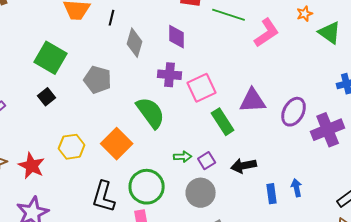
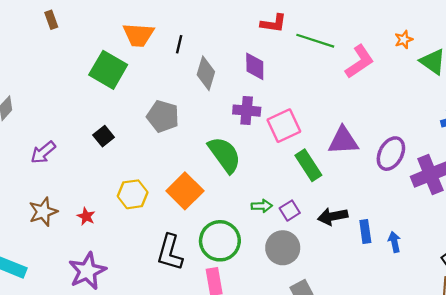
green square: (51, 58) -> (108, 70), moved
red star: (32, 166) -> (86, 216), size x0.6
blue rectangle: (272, 194) -> (365, 232), moved

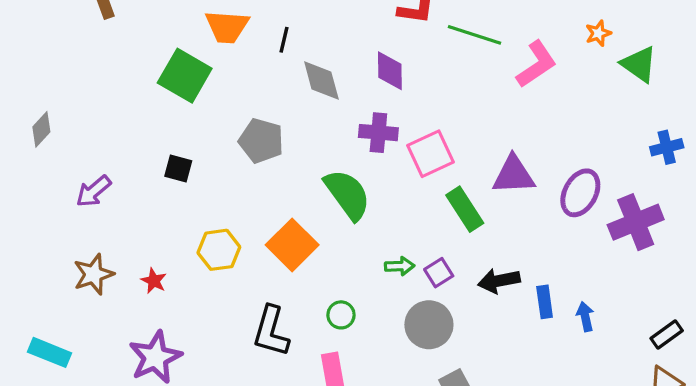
gray diamond: (206, 73) -> (321, 80), turned -32
black square: (104, 136) -> (178, 168), turned -36
green circle: (220, 241) -> (341, 315), size x0.5

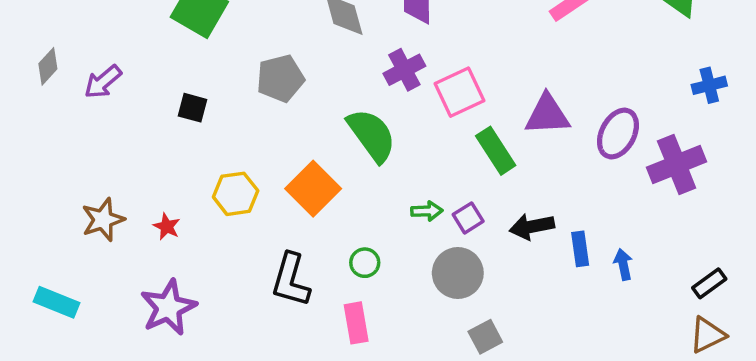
purple cross: (378, 133) -> (404, 70), turned -33
gray pentagon: (261, 141) -> (280, 78), turned -30
purple arrow: (93, 191) -> (103, 82), moved

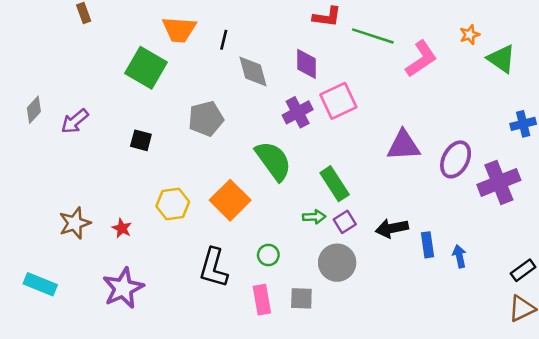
pink square: (460, 92) -> (338, 101), moved
green rectangle: (496, 151) -> (335, 184), moved
gray square: (485, 337) -> (301, 298), moved, turned 30

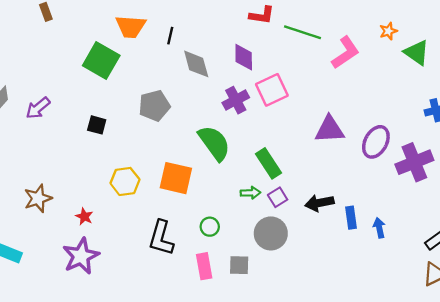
orange square: (230, 200) -> (176, 178), turned -32
red star: (122, 228) -> (84, 216), moved

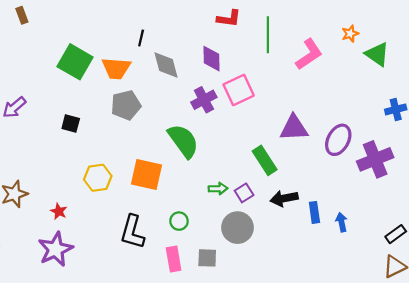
orange trapezoid: (131, 27) -> (116, 68), moved
green line: (302, 32) -> (268, 35), turned 72
green rectangle: (269, 163) -> (265, 160), moved

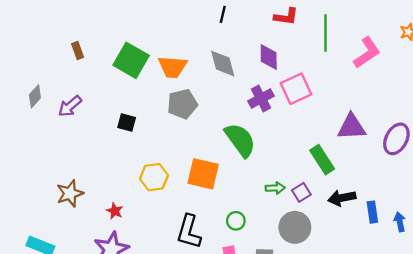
brown rectangle: (22, 15) -> (78, 50), moved
black line: (141, 38) -> (223, 14), moved

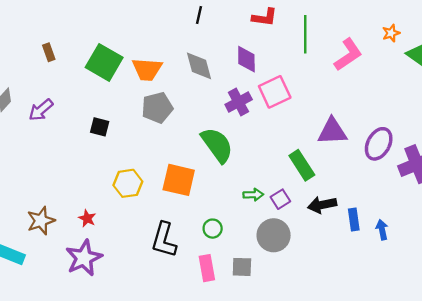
brown star: (70, 193) -> (41, 221), moved

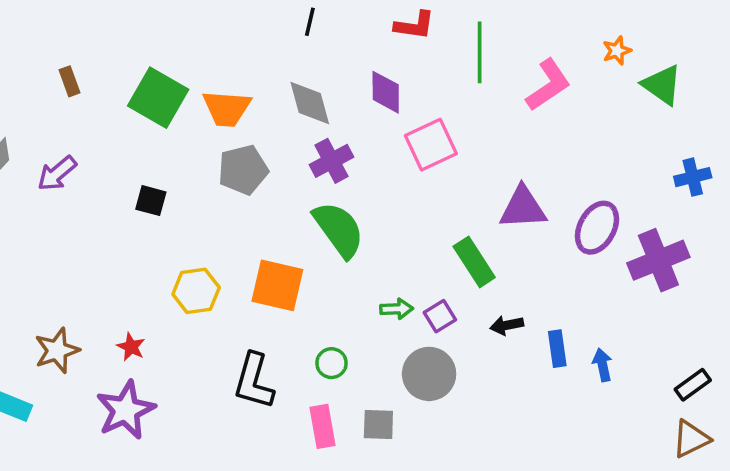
purple cross: (239, 102) -> (331, 161), moved
black arrow: (322, 205) -> (507, 325), size x0.7

